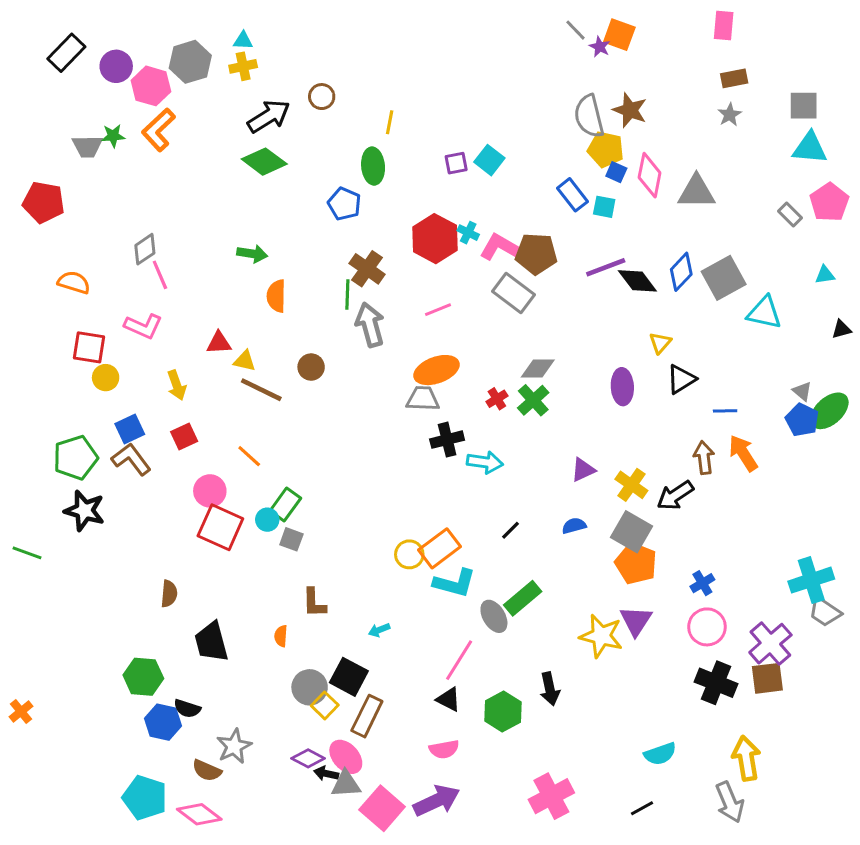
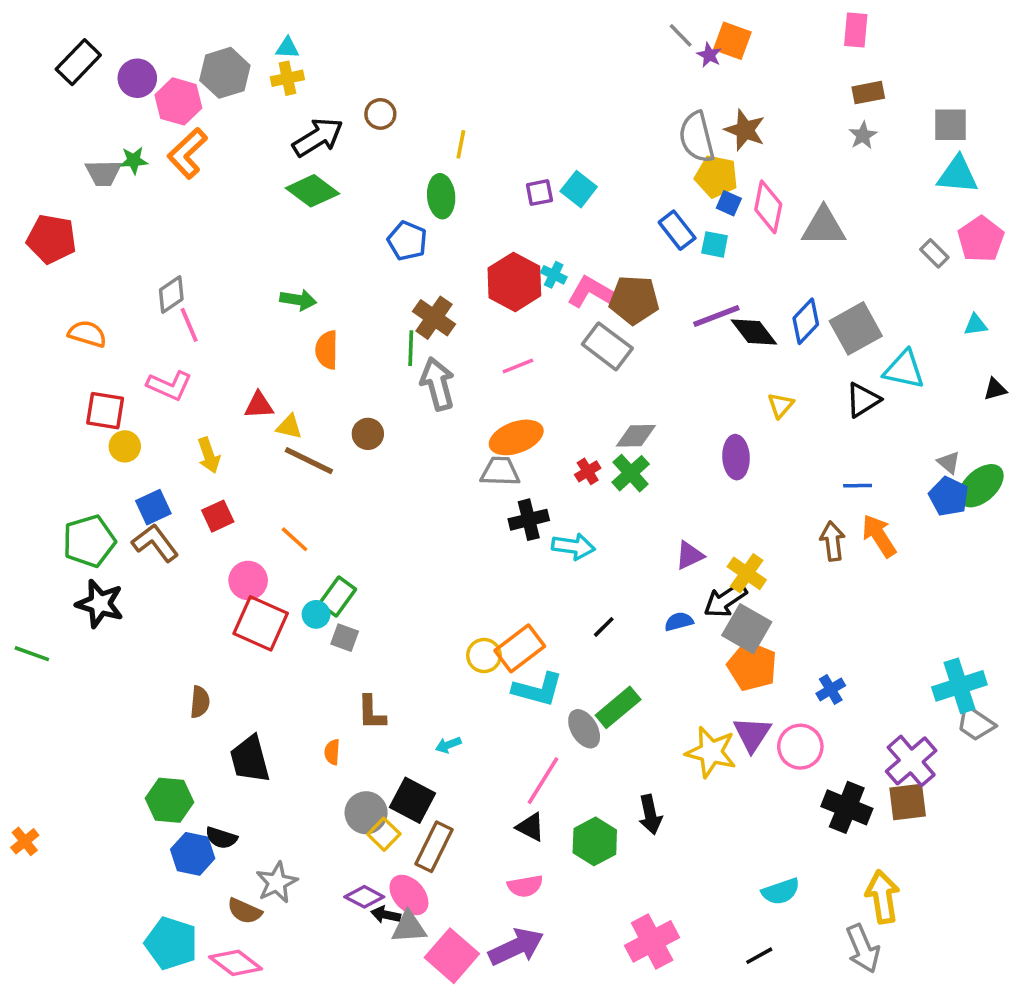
black triangle: (681, 379) -> (863, 400), moved
black arrow: (675, 495) -> (725, 600), moved
pink circle: (707, 627) -> (800, 747), moved

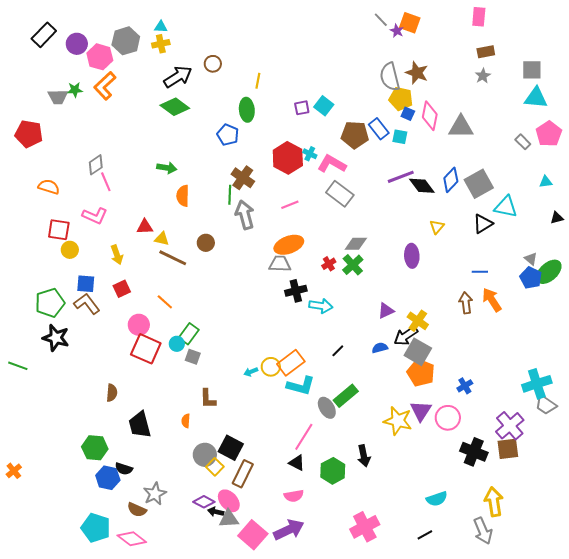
brown pentagon: (634, 300) -> (355, 135), moved
blue square: (153, 507) -> (86, 284), turned 30
cyan arrow: (448, 745) -> (251, 372), moved

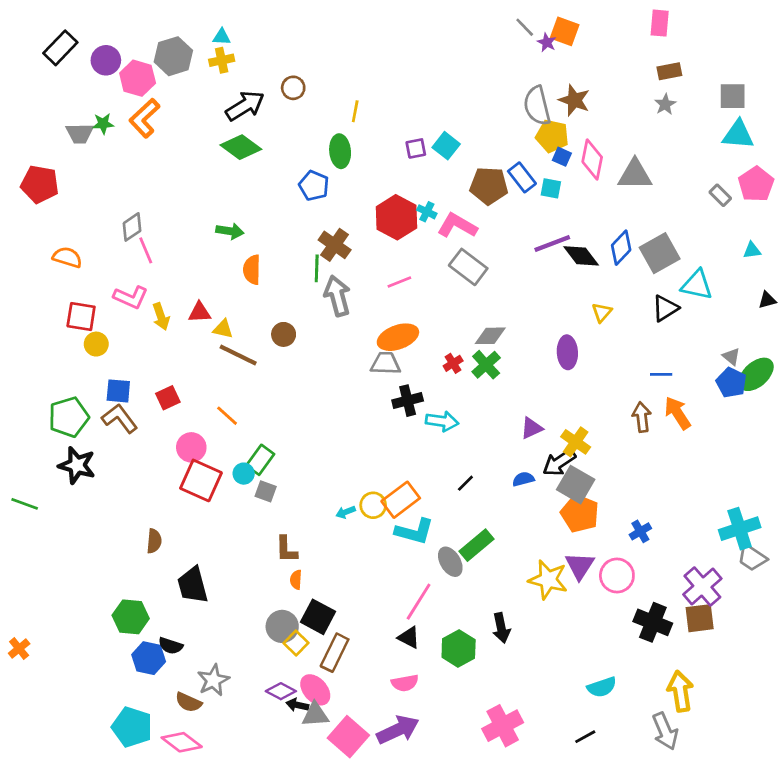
yellow arrow: (117, 255) -> (161, 317), moved
orange semicircle: (186, 421) -> (296, 580), moved

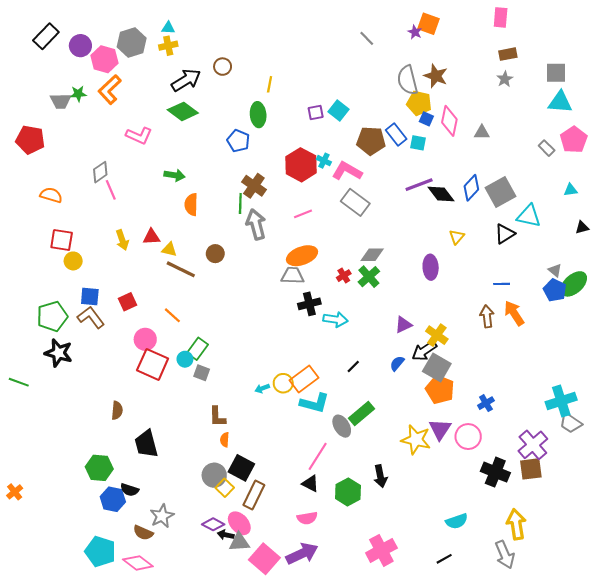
gray line: (525, 27) -> (367, 38), moved
gray triangle: (635, 175) -> (482, 132), size x0.6
pink L-shape: (131, 297) -> (139, 136), moved
blue semicircle: (523, 479) -> (397, 363), turned -35

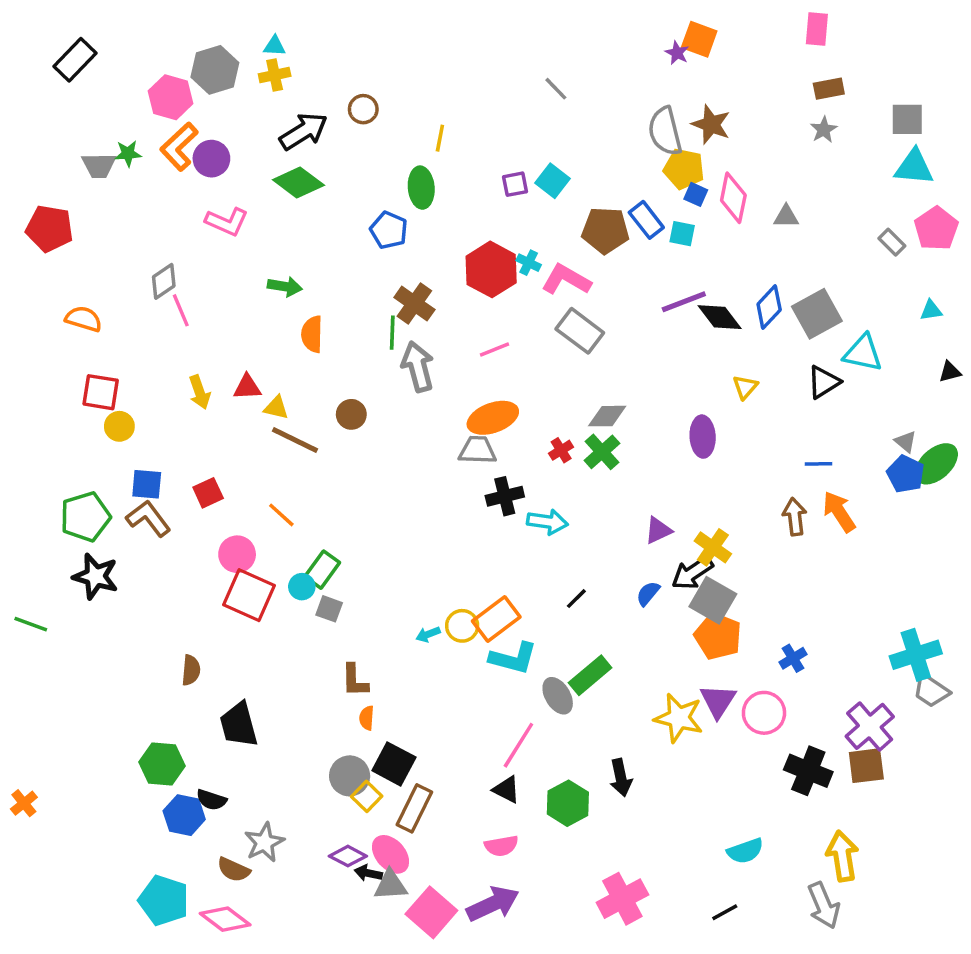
gray line: (367, 38) -> (556, 89), moved
purple circle: (80, 46) -> (211, 159), moved

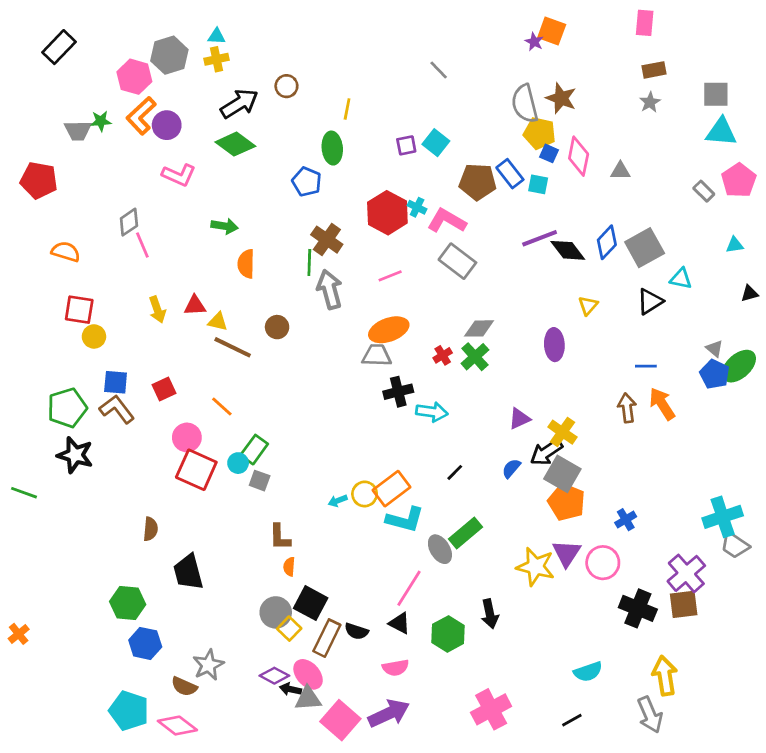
cyan triangle: (863, 353) -> (681, 279), size x0.7
black semicircle: (211, 800) -> (356, 631), moved

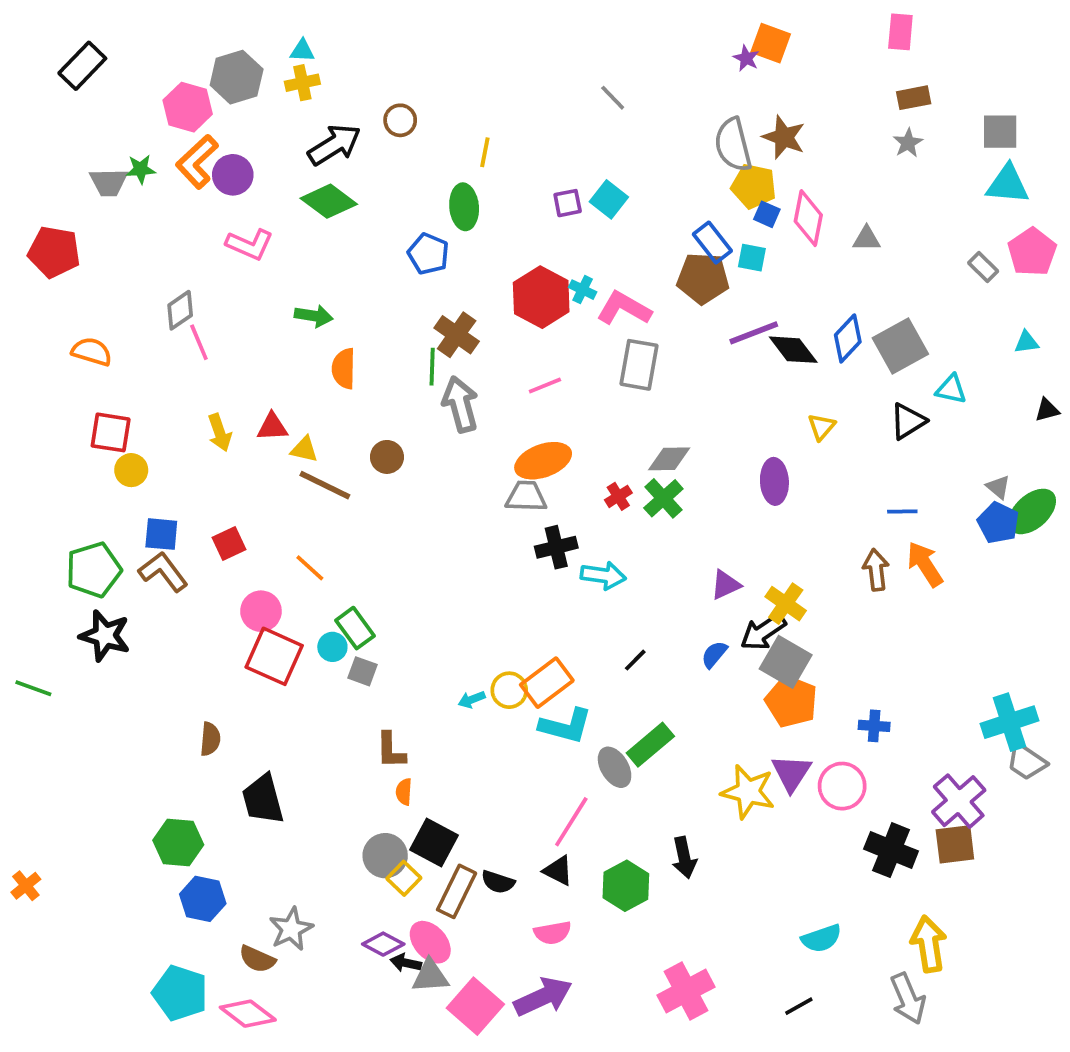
brown pentagon: (478, 182) -> (703, 278), moved
gray rectangle: (457, 261) -> (639, 365), turned 63
green rectangle: (254, 450) -> (355, 628), turned -72
blue cross: (626, 520) -> (874, 726), turned 35

